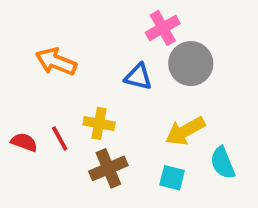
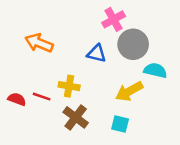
red line: (60, 138) -> (42, 97), turned -42
cyan semicircle: (223, 163) -> (155, 70), moved, turned 125
brown cross: (108, 168) -> (76, 117), turned -30

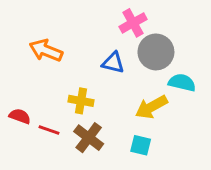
red line: (42, 97) -> (49, 130), moved

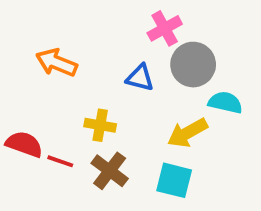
red semicircle: (20, 116) -> (24, 144), size x1.4
cyan square: (141, 145) -> (174, 180), size x1.4

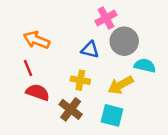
yellow cross: (100, 125) -> (80, 80), moved
red semicircle: (24, 144) -> (38, 92), moved
red line: (60, 161) -> (28, 68), moved, turned 49

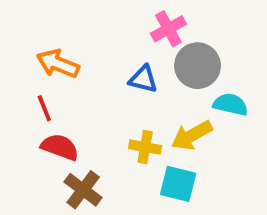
yellow cross: (80, 80) -> (145, 147), moved
brown cross: (71, 109) -> (83, 190), moved

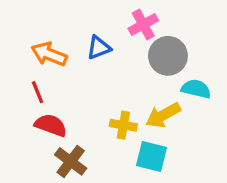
blue triangle: (143, 79) -> (99, 48), moved, turned -35

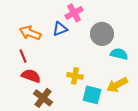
pink cross: (143, 24) -> (74, 13), moved
yellow arrow: (163, 115) -> (117, 85), moved

